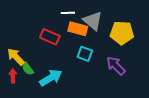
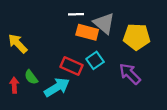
red rectangle: (50, 37) -> (71, 66), moved
cyan square: (85, 54) -> (95, 60), turned 35
yellow arrow: (16, 57) -> (18, 44), moved

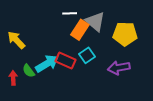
orange rectangle: (87, 32) -> (80, 30), turned -72
purple arrow: (130, 74) -> (119, 68), turned -55
cyan arrow: (57, 87) -> (47, 64), moved

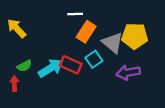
gray triangle: (95, 22) -> (113, 43), moved
yellow arrow: (16, 40) -> (17, 28), moved
green semicircle: (29, 71) -> (24, 66), moved, turned -80

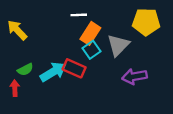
yellow pentagon: (135, 36) -> (146, 22), moved
gray triangle: (113, 43) -> (118, 45), turned 35
cyan square: (94, 59) -> (91, 50), moved

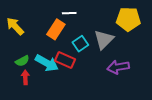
orange rectangle: (90, 33) -> (56, 29), moved
cyan arrow: (53, 72) -> (47, 63), turned 60
red arrow: (15, 88) -> (25, 77), moved

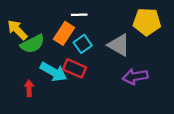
gray triangle: (104, 40) -> (119, 45), turned -45
cyan square: (80, 44) -> (83, 44), moved
green semicircle: (22, 61) -> (33, 44), moved, size x1.5

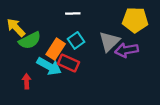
orange rectangle: (64, 33) -> (56, 49), moved
gray triangle: (119, 45) -> (109, 41), turned 45
purple arrow: (135, 77) -> (127, 50), moved

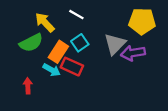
white line: (73, 14) -> (76, 15), turned 32
yellow arrow: (16, 28) -> (45, 22), moved
cyan arrow: (49, 66) -> (52, 70), size x0.7

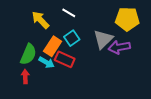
green semicircle: (31, 43) -> (28, 54), moved, turned -40

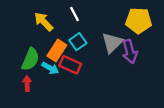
white line: (69, 13) -> (75, 14), turned 32
purple arrow: (119, 47) -> (130, 52), turned -95

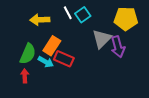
yellow arrow: (44, 22) -> (40, 20), turned -48
cyan square: (78, 42) -> (83, 15), moved

